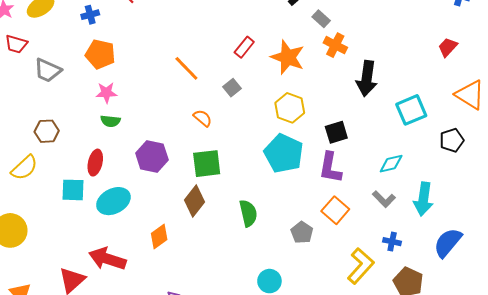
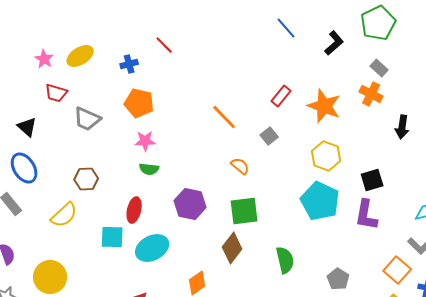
gray rectangle: (321, 19) -> (379, 68), moved
black arrow: (367, 79) -> (402, 127), size x0.7
orange square: (335, 210) -> (397, 270), moved

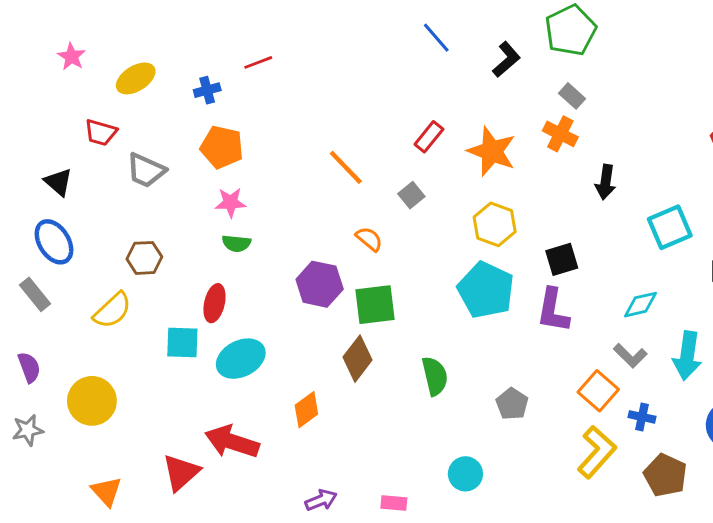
red line: (164, 45) -> (258, 62), turned -66
pink star: (44, 59) -> (71, 57), moved
purple hexagon: (190, 204) -> (320, 284), moved

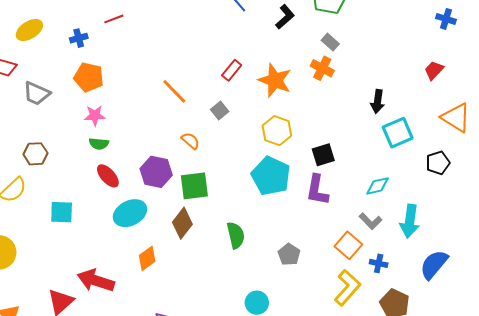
black arrow: (606, 182) -> (378, 101), moved
red ellipse: (214, 303) -> (108, 176), moved, turned -55
cyan ellipse: (241, 359) -> (130, 213), moved

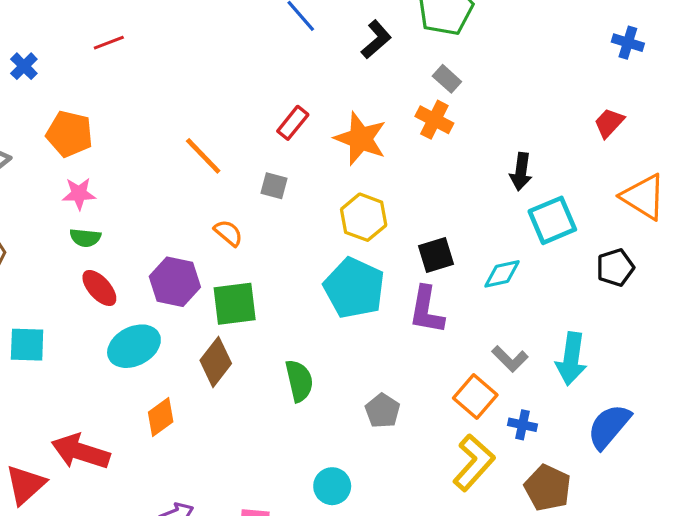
blue cross: (79, 38) -> (24, 66), moved, turned -30
gray square: (220, 110) -> (274, 186), turned -36
cyan diamond: (378, 186) -> (502, 274), moved

